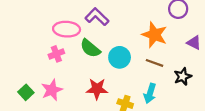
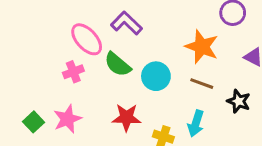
pink ellipse: (67, 29) -> (87, 39), turned 45
black star: (183, 76) -> (239, 101), turned -30

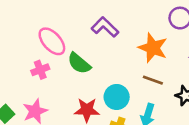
purple L-shape: (126, 23) -> (105, 27), moved
cyan circle: (156, 76) -> (117, 97), moved

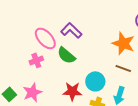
purple L-shape: (105, 27) -> (71, 30), moved

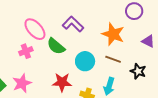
purple L-shape: (71, 30) -> (73, 24), moved
cyan circle: (95, 81) -> (85, 61), moved

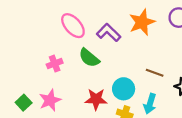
pink ellipse: (35, 29) -> (73, 26), moved
orange star: (113, 34) -> (142, 22), moved, turned 30
cyan circle: (85, 61) -> (124, 89), moved

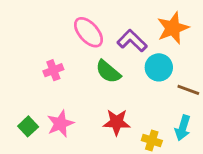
pink cross: (55, 64) -> (53, 70), moved
cyan circle: (124, 89) -> (159, 67), moved

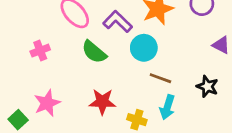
brown line: (188, 90) -> (160, 78), moved
green square: (28, 126) -> (18, 120), moved

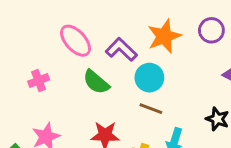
brown line: (160, 78) -> (151, 109), moved

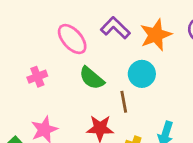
purple L-shape: (121, 50) -> (115, 28), moved
brown line: (151, 109) -> (124, 102), moved, turned 60

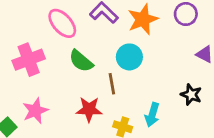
pink cross: (37, 77) -> (29, 60), size x1.6

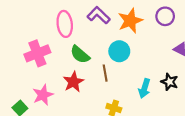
pink ellipse: (62, 23) -> (65, 24), turned 35
red star: (89, 109) -> (73, 82), moved, turned -30
cyan arrow: (152, 115) -> (144, 88), moved

